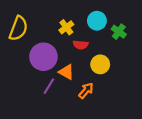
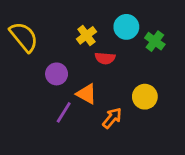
yellow semicircle: (18, 28) -> (24, 37), turned -60
purple circle: (43, 57) -> (57, 74), size x0.6
yellow circle: (100, 64) -> (145, 97), moved

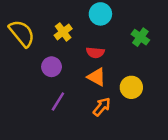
cyan circle: (126, 27) -> (100, 14), moved
yellow cross: (86, 35) -> (63, 32), moved
orange triangle: (86, 94) -> (97, 77), moved

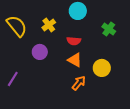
purple line: (58, 102) -> (13, 79), moved

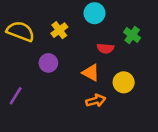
yellow semicircle: (17, 26) -> (20, 31), turned -30
red semicircle: (74, 41) -> (105, 48), moved
orange arrow: (79, 83) -> (96, 101), turned 35

